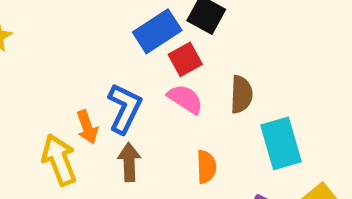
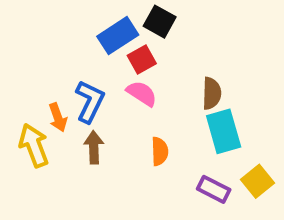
brown semicircle: (241, 94) -> (212, 93), moved

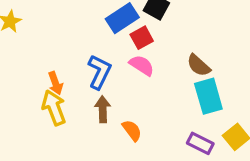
brown semicircle: (212, 93) -> (199, 65), turned 130
orange arrow: (58, 117) -> (56, 83), moved
orange semicircle: (160, 151) -> (132, 130), moved, turned -35

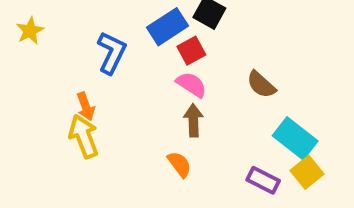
blue L-shape: (99, 72) -> (112, 53), moved
cyan rectangle: (208, 96) -> (295, 138), moved, turned -36
brown arrow: (103, 109) -> (193, 120), moved

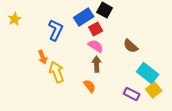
yellow arrow: (84, 136) -> (57, 72), moved

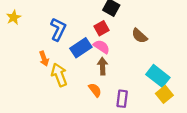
blue rectangle: (84, 17) -> (81, 48), moved
brown semicircle: (131, 46) -> (139, 36), moved
purple rectangle: (132, 94) -> (122, 99), moved, turned 70

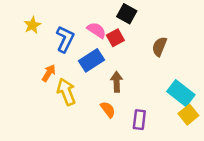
yellow star: (14, 17) -> (32, 25), moved
brown semicircle: (139, 36) -> (159, 47), turned 70
pink semicircle: (101, 47) -> (97, 30), moved
orange arrow: (44, 59) -> (49, 73), turned -128

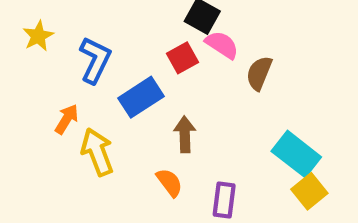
pink semicircle: (97, 30) -> (222, 45), moved

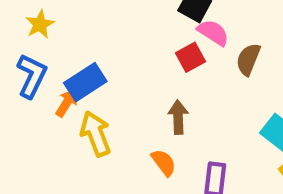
red square: (183, 58) -> (191, 57), moved
blue L-shape: (95, 60) -> (32, 76), moved
blue rectangle: (141, 97) -> (85, 82), moved

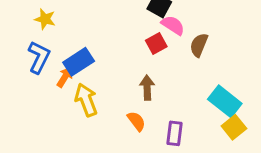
yellow star: (40, 24) -> (45, 19), turned -30

